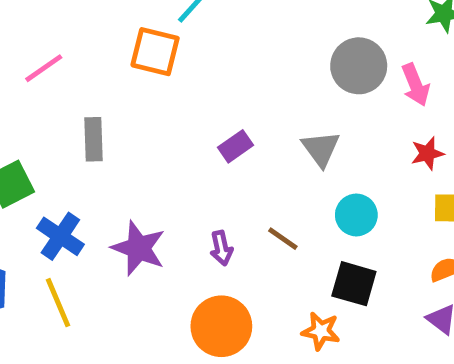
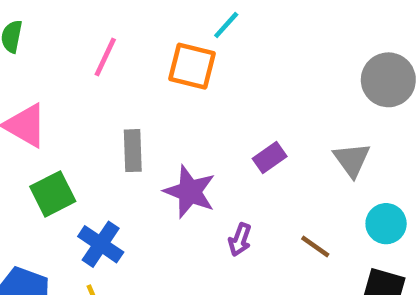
pink line: (44, 68) -> (105, 57), moved, turned -30
purple star: (138, 248) -> (190, 192), moved
purple arrow: (221, 248) -> (240, 240), moved, turned 32

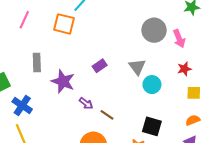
cyan circle: (386, 224) -> (152, 85), moved
purple arrow: (240, 240) -> (86, 103), turned -72
brown line: (315, 246) -> (107, 115), moved

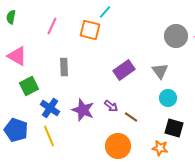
purple rectangle: (100, 66) -> (124, 70), size x1.5
purple star: (63, 81) -> (83, 110), moved
cyan circle: (152, 85) -> (168, 98), moved

